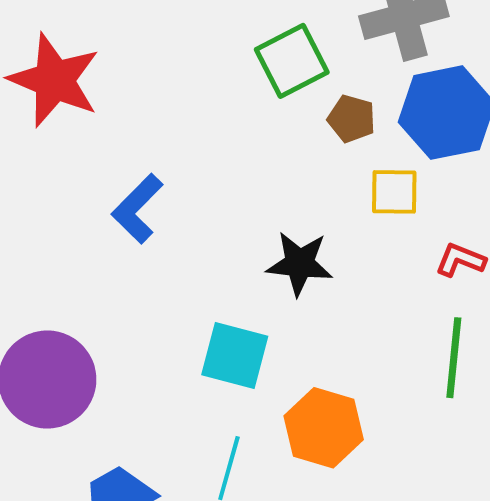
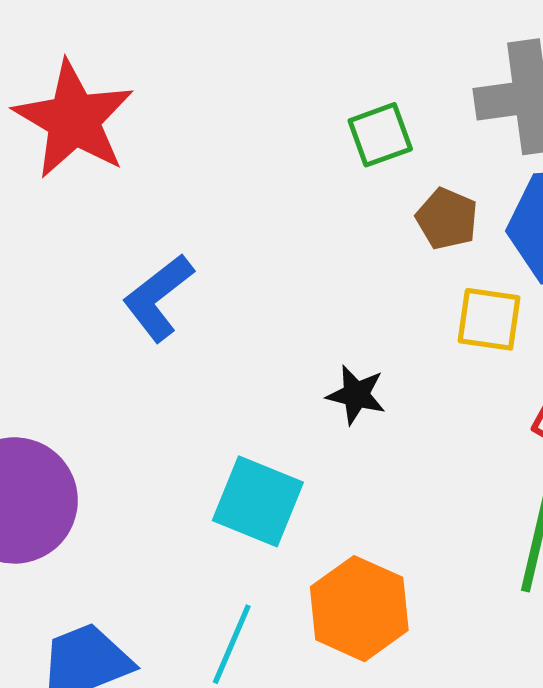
green square: (292, 61) -> (380, 135), size x0.7
black star: (300, 264) -> (356, 395), size x0.7

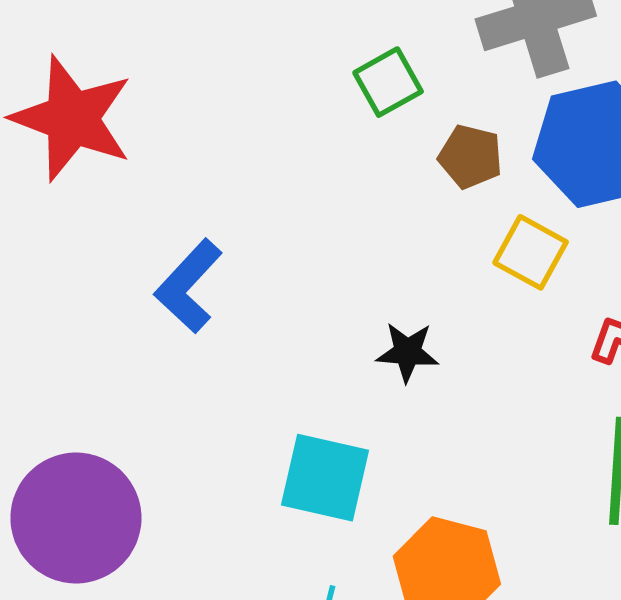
yellow square: (489, 319) -> (531, 252), turned 30

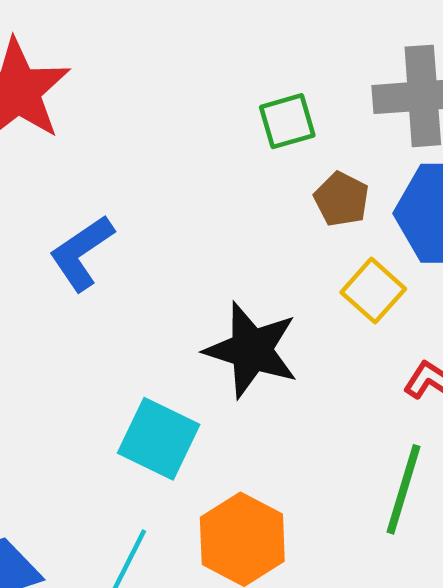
black star: (407, 352) -> (251, 350), size x1.8

